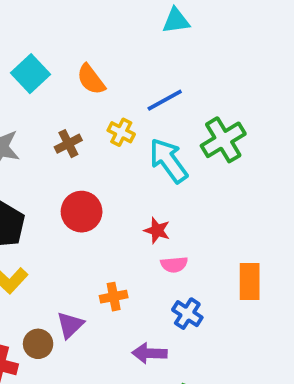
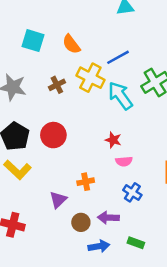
cyan square: (31, 74) -> (33, 41), turned -30
yellow cross: (121, 132) -> (90, 78), size x1.6
red circle: (82, 212) -> (53, 135), moved
brown circle: (38, 344) -> (81, 222), moved

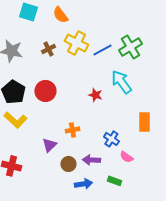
blue line: (118, 57) -> (102, 50), moved
cyan arrow: (120, 96) -> (121, 82), moved
pink semicircle: (124, 161) -> (126, 157), moved, turned 40

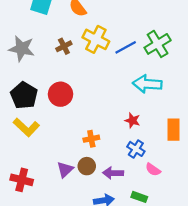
cyan arrow: (121, 82) -> (147, 84), turned -50
red star: (95, 95) -> (132, 120), moved
purple triangle: (49, 145) -> (65, 170), moved
brown circle: (68, 164) -> (87, 166), moved

